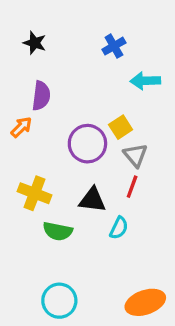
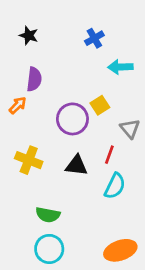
gray triangle: (135, 155) -> (130, 129), moved
cyan semicircle: (119, 228) -> (115, 186), moved, size x1.4
green semicircle: (58, 231) -> (48, 215), moved

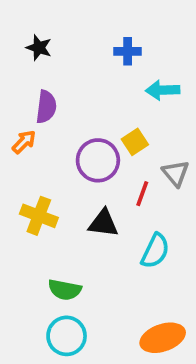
blue cross: (94, 38) -> (128, 51), turned 30
red line: (109, 155) -> (142, 194), moved

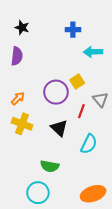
purple semicircle: (46, 107) -> (17, 56), moved
orange arrow: (24, 142) -> (18, 98), moved
black triangle: (103, 223) -> (59, 128), turned 36
green semicircle: (65, 290) -> (50, 166), moved

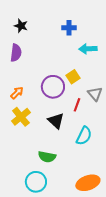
yellow cross: (22, 124) -> (21, 117), turned 30

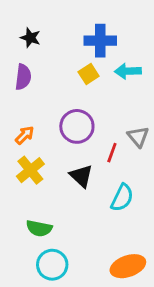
blue cross: (69, 28) -> (100, 41), size x1.5
yellow square: (73, 77) -> (89, 74), moved
green semicircle: (47, 157) -> (39, 228), moved

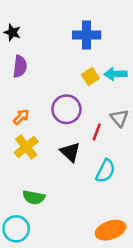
black star: (30, 38) -> (12, 32), moved
cyan arrow: (128, 71) -> (116, 74), moved
yellow square: (89, 74) -> (90, 77), moved
cyan circle: (52, 265) -> (16, 229), moved

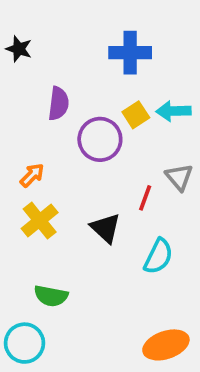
purple semicircle: (20, 66) -> (58, 104), moved
purple circle: (66, 109) -> (100, 139), moved

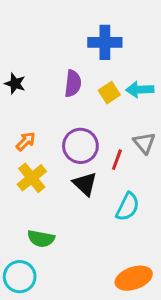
black star: (19, 49) -> (15, 84), moved
purple semicircle: (58, 104) -> (73, 84), moved
purple circle: (100, 139) -> (80, 146), moved

